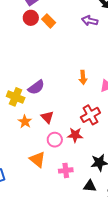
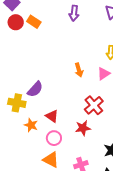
purple arrow: (90, 21) -> (74, 13), turned -84
pink circle: (55, 140) -> (54, 138), moved

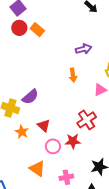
purple arrow: (74, 13) -> (84, 49), moved, turned -119
orange arrow: (79, 70) -> (73, 75), moved
pink circle: (54, 138) -> (53, 146), moved

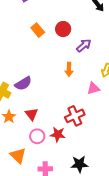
red circle: (19, 28) -> (63, 29), moved
orange rectangle: (37, 30) -> (38, 30), moved
purple arrow: (84, 49) -> (84, 45), turned -35

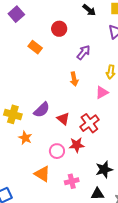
red circle: (63, 29) -> (59, 29), moved
purple semicircle: (23, 83) -> (42, 110), moved
red triangle: (32, 114) -> (63, 119), moved

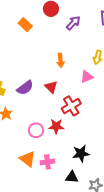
purple arrow: (84, 52) -> (73, 23), moved
red triangle: (63, 119) -> (51, 87), moved
orange triangle: (42, 174) -> (28, 159), moved

